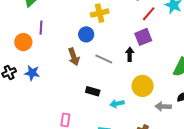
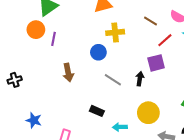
orange circle: (23, 42) -> (36, 30), moved
brown arrow: (74, 57) -> (68, 73), moved
blue star: (32, 73) -> (34, 120), moved

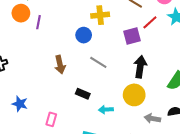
purple square: (156, 63) -> (132, 36), moved
brown arrow: (68, 73) -> (60, 65), moved
black arrow: (140, 79) -> (140, 67), moved, size x1.5

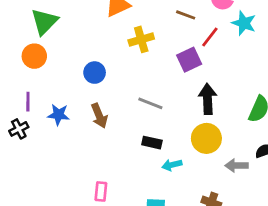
purple line: (39, 22) -> (28, 102), moved
blue circle: (84, 35) -> (95, 73), moved
black rectangle: (83, 94) -> (152, 143), moved
blue star: (20, 104) -> (58, 115), moved

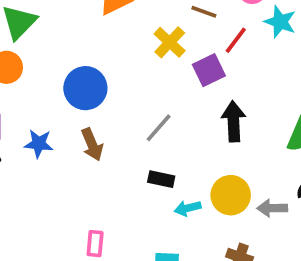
yellow cross: (141, 39) -> (170, 42), moved, turned -30
blue circle: (95, 73) -> (85, 88), size x1.5
gray line: (150, 103) -> (159, 128), turned -70
yellow circle: (206, 138) -> (231, 195), moved

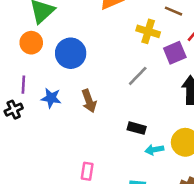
yellow cross: (170, 42) -> (148, 31), turned -30
blue circle: (85, 88) -> (71, 53), moved
gray line: (159, 128) -> (138, 76), moved

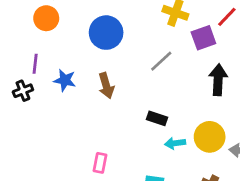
blue circle: (71, 53) -> (106, 33), moved

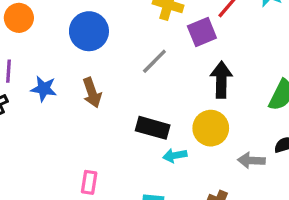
black rectangle: (157, 118) -> (153, 128), size x1.4
yellow circle: (210, 137) -> (211, 128), moved

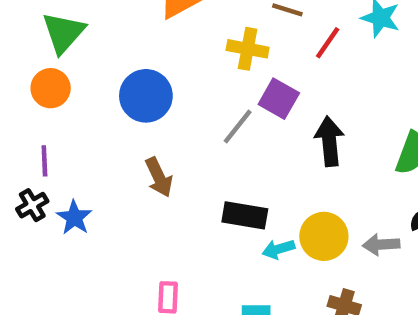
purple square: (202, 32) -> (279, 99), moved, turned -32
blue star: (44, 89) -> (74, 218), moved, turned 30
yellow circle: (211, 128) -> (324, 236), moved

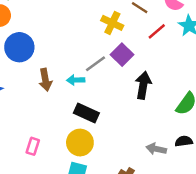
blue circle: (146, 96) -> (19, 47), moved
yellow circle: (324, 236) -> (80, 143), moved
cyan arrow: (278, 249) -> (76, 80), moved

